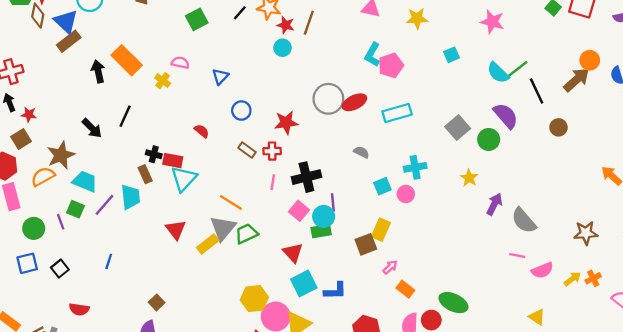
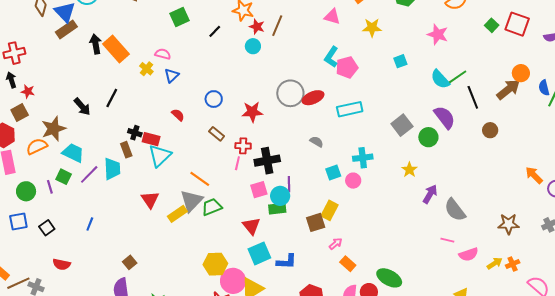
black line: (240, 13) -> (215, 31), moved
black arrow: (98, 71) -> (96, 44), moved
blue triangle: (220, 77) -> (172, 76), moved
red cross: (272, 151) -> (243, 146), moved
pink square: (299, 211) -> (259, 190), turned 30

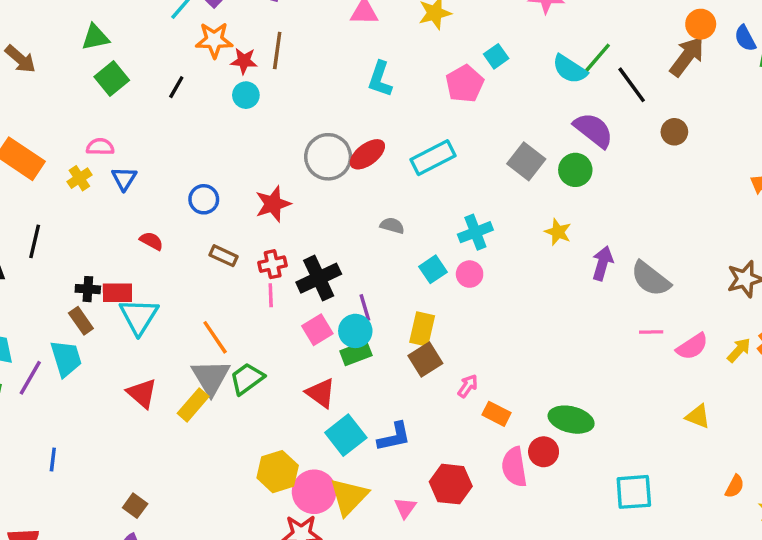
pink pentagon: (347, 67) -> (465, 84), moved
yellow cross: (146, 69) -> (79, 178), turned 32
orange line: (200, 179) -> (215, 337), turned 35
yellow rectangle: (330, 210) -> (422, 329), moved

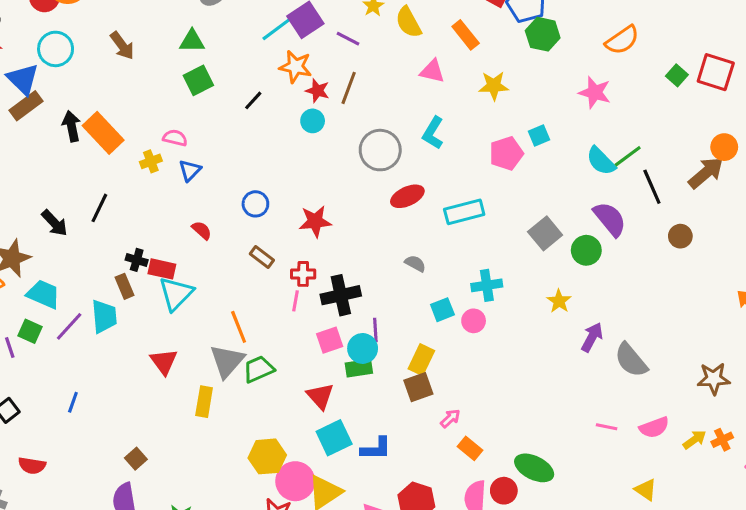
gray circle: (328, 157) -> (380, 150), moved
pink line: (651, 332) -> (607, 427), moved
yellow rectangle: (193, 405) -> (204, 402), moved, turned -44

